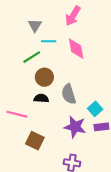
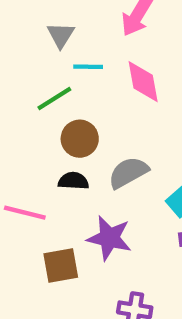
gray semicircle: (69, 94) -> (128, 172), turned 78
purple star: (75, 127) -> (109, 238), moved
brown square: (35, 141) -> (61, 265), turned -36

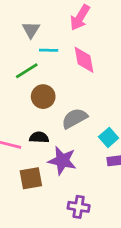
black semicircle: (73, 181) -> (39, 137), moved

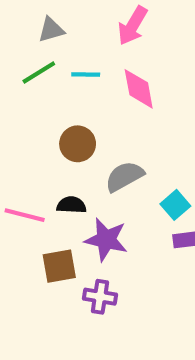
gray triangle: (31, 30) -> (51, 30), moved, turned 42
green line: (27, 71) -> (39, 72), moved
purple cross: (79, 207) -> (100, 297), moved

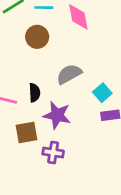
brown circle: (78, 144) -> (37, 37), moved
black semicircle: (71, 205) -> (34, 93), turned 84

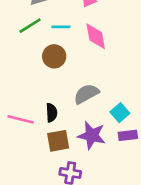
purple star: (57, 115) -> (92, 135), moved
brown square: (27, 133) -> (58, 141), moved

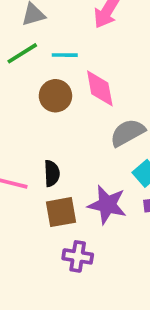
pink diamond: (96, 36) -> (100, 88), moved
gray semicircle: (86, 94) -> (128, 133), moved

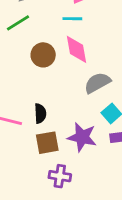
cyan line: (65, 55) -> (72, 19), moved

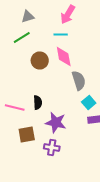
gray semicircle: (97, 83) -> (79, 80), turned 102
purple star: (82, 137) -> (56, 122), moved
brown square: (47, 143) -> (27, 134), moved

